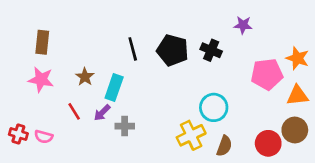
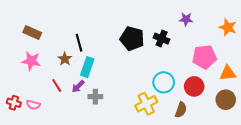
brown rectangle: (42, 42) -> (32, 32), turned -72
black line: (133, 49) -> (79, 43), moved
orange star: (297, 58) -> (228, 27), moved
red circle: (268, 143) -> (194, 86), moved
brown semicircle: (224, 146) -> (181, 110), moved

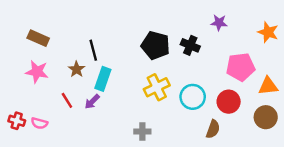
gray cross: (95, 97) -> (142, 132), moved
yellow cross: (146, 104) -> (157, 87), moved

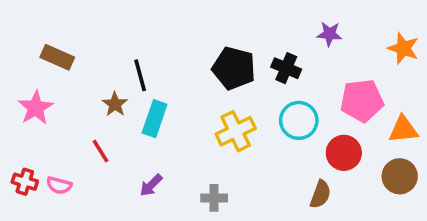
pink star: (37, 72) -> (36, 108), moved, turned 30
cyan circle: (193, 97) -> (299, 120), moved
purple arrow: (92, 102) -> (151, 185), moved

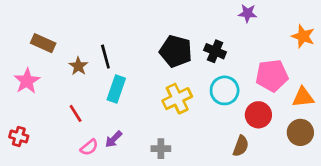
purple star: (329, 34) -> (248, 13), moved
brown star: (115, 104) -> (78, 66), moved
pink semicircle: (59, 185) -> (89, 147), moved, turned -54

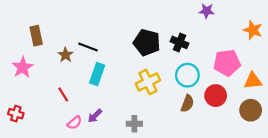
brown rectangle: (43, 43) -> (36, 36), turned 54
black line: (105, 57) -> (88, 47), turned -54
brown semicircle: (241, 146) -> (187, 103), moved

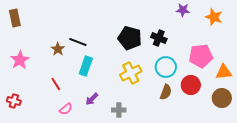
orange star: (253, 30) -> (214, 17), moved
brown rectangle: (36, 36) -> (15, 18), moved
purple arrow: (95, 116) -> (92, 99), moved

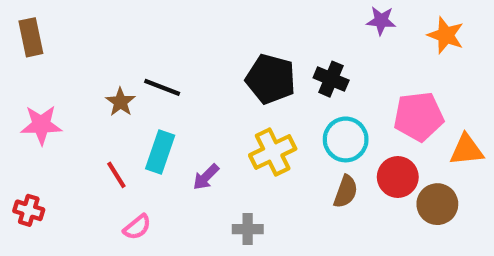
pink star: (20, 60) -> (41, 125), turned 30
cyan rectangle: (86, 66) -> (160, 152), moved
brown circle: (222, 98) -> (437, 204), moved
purple arrow: (92, 99) -> (206, 177), moved

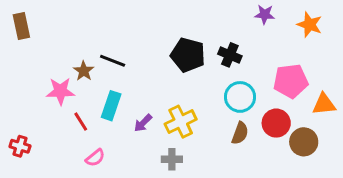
pink star: (41, 125) -> (60, 91), moved
yellow cross: (273, 152) -> (181, 122), moved

